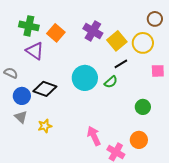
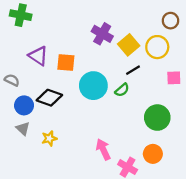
green cross: (29, 26) -> (21, 15), moved
orange square: (56, 33) -> (66, 62), moved, turned -36
green circle: (143, 107) -> (157, 118), size x1.5

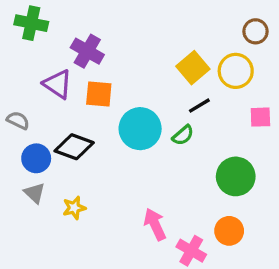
purple cross: (102, 34) -> (87, 51), moved

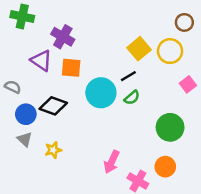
black line: (199, 106) -> (128, 76), moved
pink square: (260, 117) -> (188, 84), turned -35
pink arrow: (155, 224) -> (112, 162), turned -130

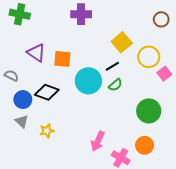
purple cross: (63, 37) -> (81, 14), moved, turned -30
yellow circle: (170, 51) -> (149, 57), moved

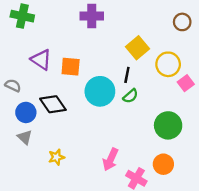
black line: (112, 66) -> (127, 75), turned -48
black diamond: (47, 92) -> (53, 104), turned 35
yellow star: (47, 131) -> (56, 157), moved

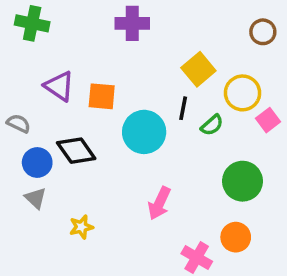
green semicircle: (130, 96) -> (212, 125), moved
pink arrow: (110, 159) -> (159, 203), moved

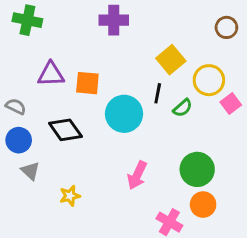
purple triangle: (59, 86) -> (51, 74), turned -36
blue circle: (37, 163) -> (19, 140), moved
green circle: (243, 181) -> (197, 169), moved

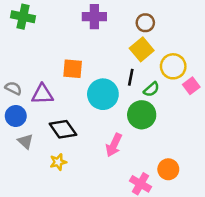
brown circle: (226, 27) -> (145, 23), moved
purple triangle: (51, 74) -> (42, 94), moved
black diamond: (65, 130) -> (63, 129), moved
green circle: (197, 169) -> (142, 115), moved

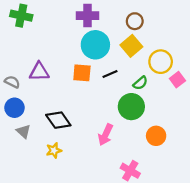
orange square: (73, 69) -> (82, 73), moved
black line: (131, 77) -> (110, 74), moved, turned 56
purple triangle: (42, 94) -> (39, 72), moved
cyan circle: (103, 94) -> (95, 45), moved
orange circle: (168, 169) -> (156, 136), moved

